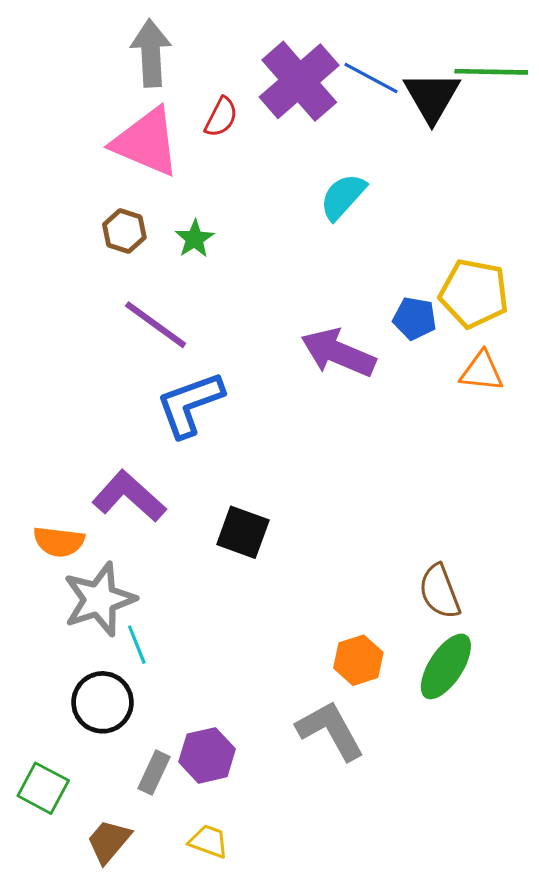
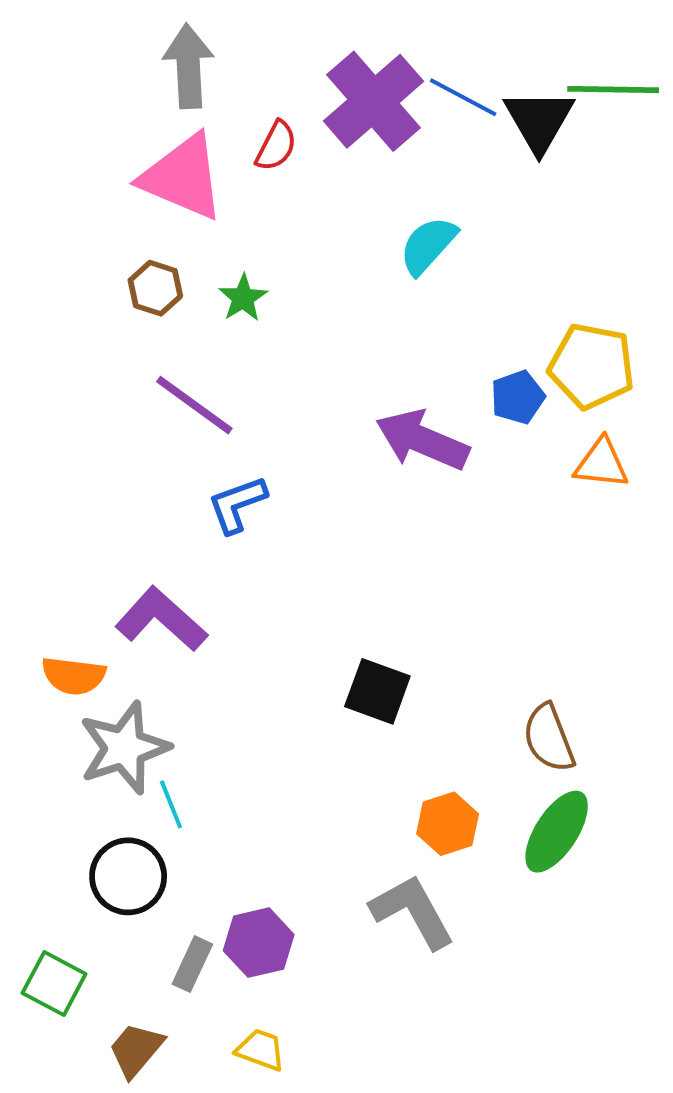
blue pentagon: (415, 318) -> (518, 397), turned -30
blue L-shape: (190, 404) -> (237, 504), size x0.7
black square: (243, 532) -> (377, 691), moved

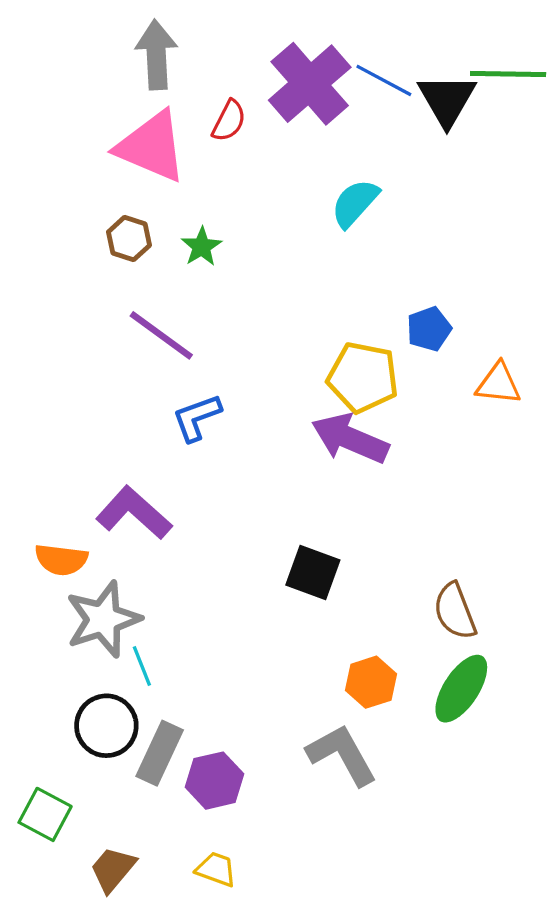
yellow pentagon: (592, 366) -> (363, 377), moved
purple arrow: (422, 440) -> (350, 439), moved
gray rectangle: (192, 964) -> (160, 753), moved, size x1.4

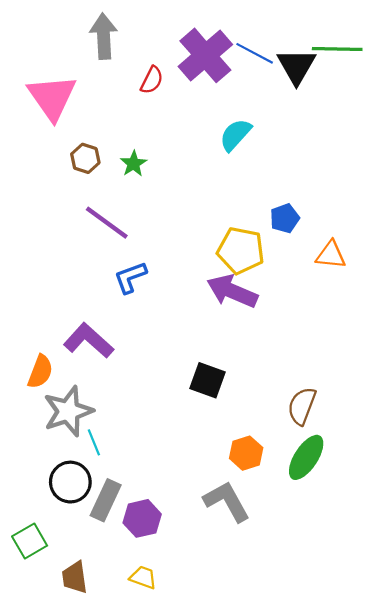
pink triangle: (152, 147) -> (52, 97), moved, turned 32
orange semicircle: (61, 560) -> (40, 372), turned -76
brown semicircle: (455, 611) -> (302, 406), turned 42
green square: (45, 814) -> (30, 541), turned 32
brown trapezoid: (113, 869) -> (75, 577), turned -48

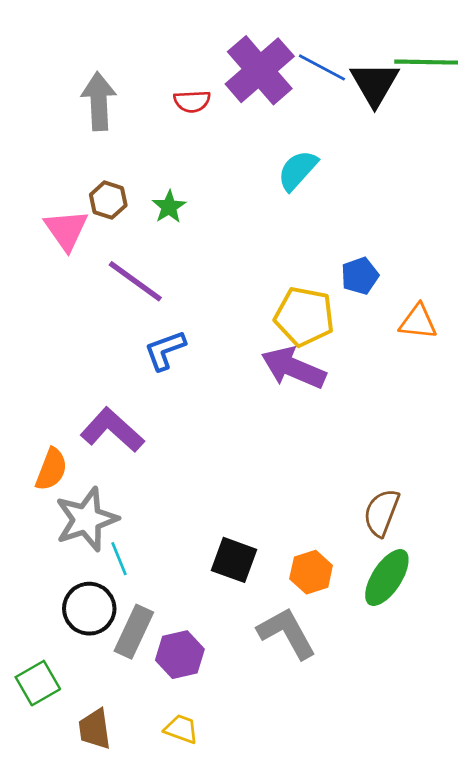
gray arrow: (104, 36) -> (99, 101), moved
red semicircle: (152, 80) -> (192, 101), turned 60
pink triangle: (52, 97) -> (66, 230), moved, size x0.7
black square: (208, 380) -> (234, 560), moved

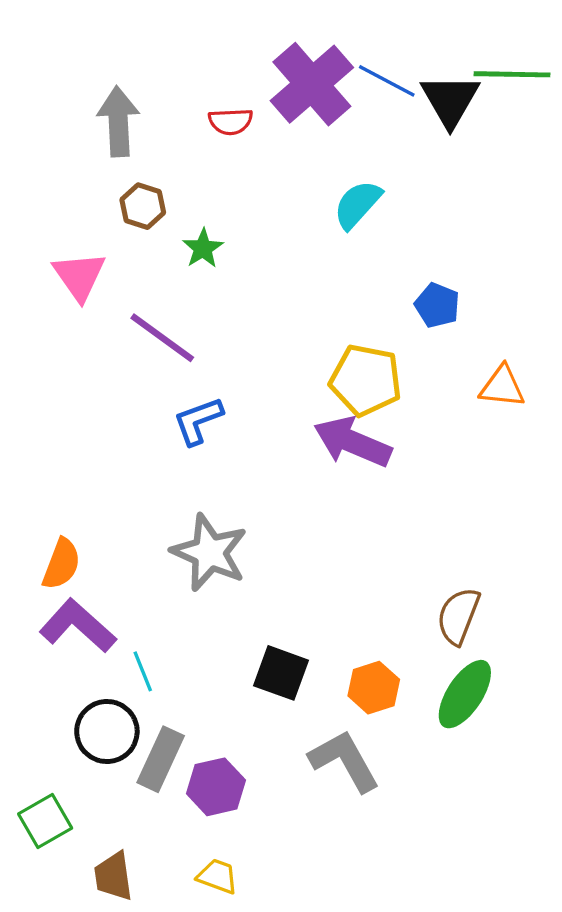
brown hexagon: (108, 200) -> (143, 206), moved
blue pentagon: (360, 276) -> (437, 305), moved, turned -30
purple L-shape: (112, 430) -> (78, 626), moved
gray star: (87, 519) -> (209, 553), moved, turned -30

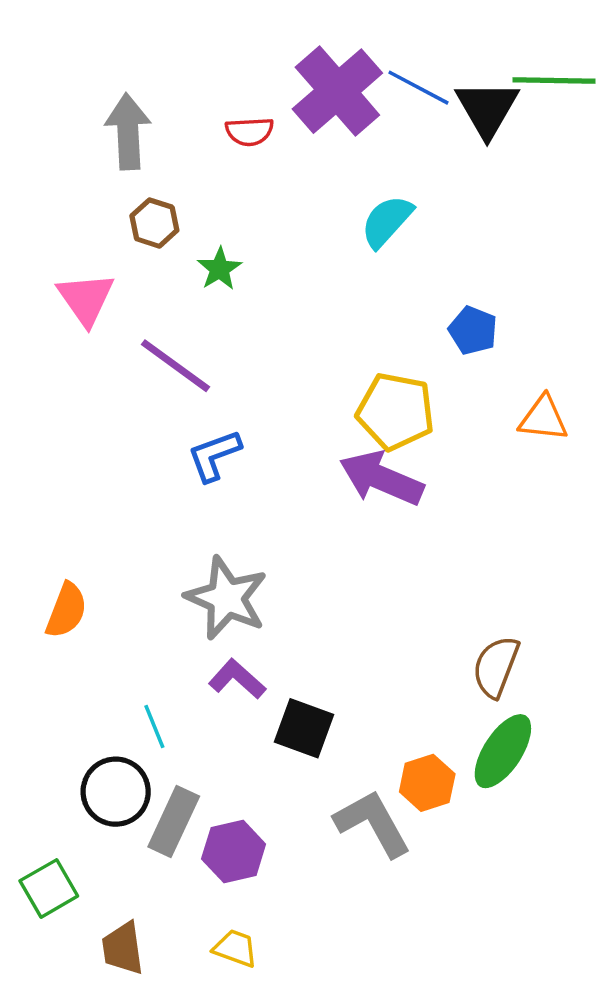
purple L-shape: (78, 626) -> (237, 679), moved, size x0.7
orange hexagon: (374, 688) -> (427, 783), moved

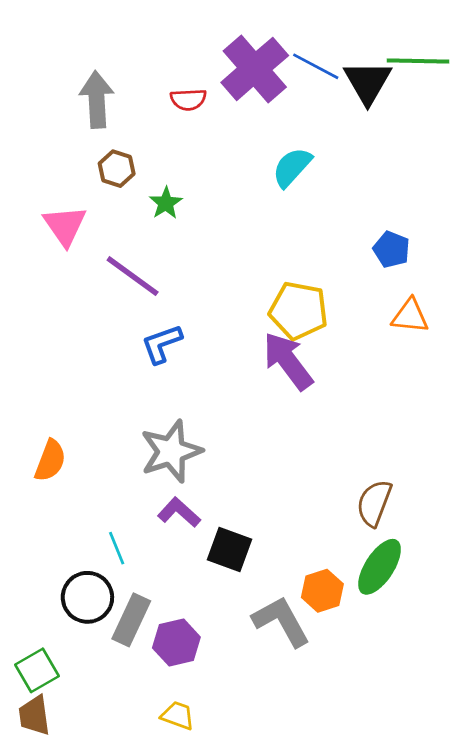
blue pentagon: (473, 330) -> (391, 250), moved
purple arrow: (381, 478) -> (288, 361), turned 30
gray star: (227, 598) -> (171, 451), turned 30
brown trapezoid: (123, 948) -> (34, 716), moved

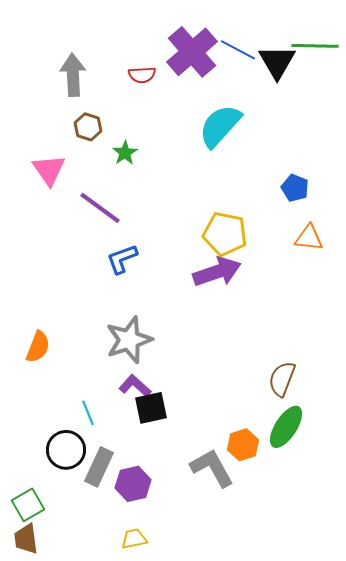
cyan semicircle: (292, 167) -> (220, 126), size x1.4
purple arrow: (288, 361) -> (217, 272), turned 108
black square: (230, 550) -> (151, 408), moved, turned -32
yellow trapezoid: (178, 716) -> (134, 539), turned -32

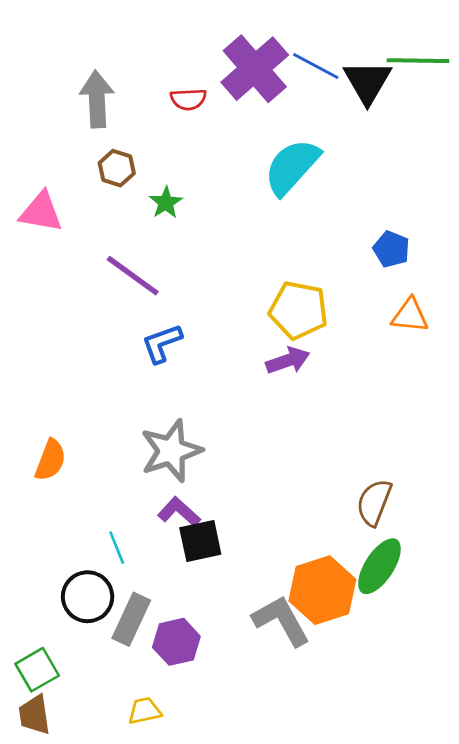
pink triangle: (49, 170) -> (41, 212), moved, turned -45
purple arrow: (217, 272) -> (288, 361), size x0.7
orange hexagon: (243, 445) -> (322, 590), size x1.6
yellow trapezoid: (134, 539) -> (145, 711), moved

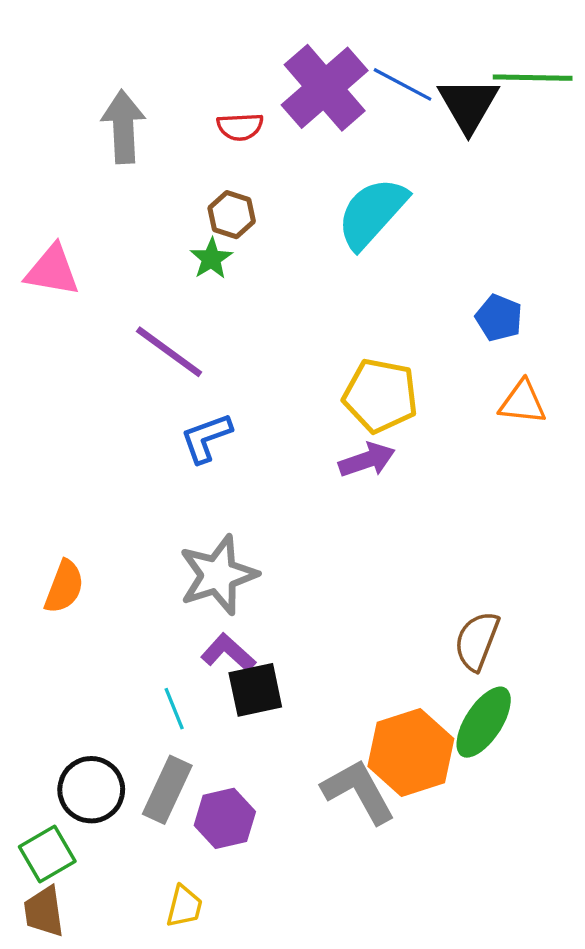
brown hexagon: (117, 168) -> (232, 215), moved
cyan line: (117, 548) -> (174, 709), moved
black circle: (88, 597) -> (91, 790), moved
yellow trapezoid: (145, 711) -> (184, 906), turned 116

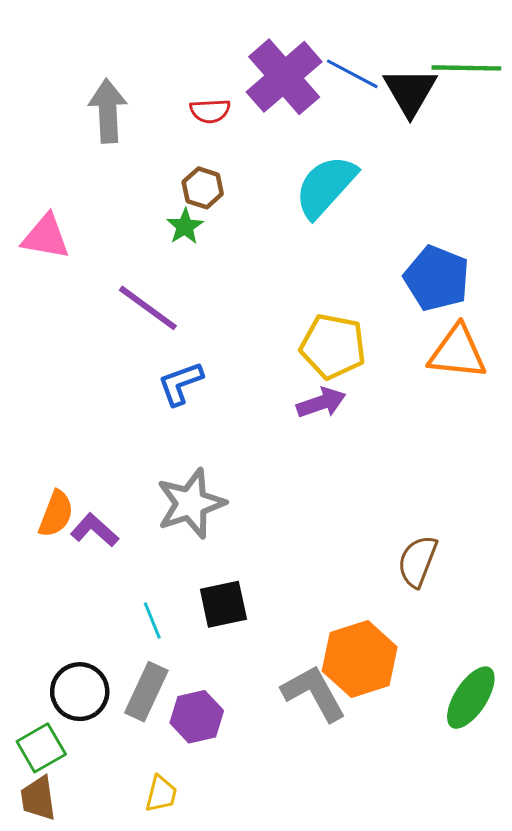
blue pentagon: (499, 318) -> (437, 278), size x1.6
orange triangle: (523, 402) -> (457, 352), size x1.4
purple L-shape: (228, 653) -> (95, 530), moved
green ellipse: (484, 722) -> (471, 698), moved

